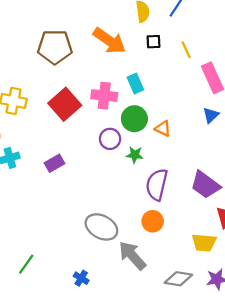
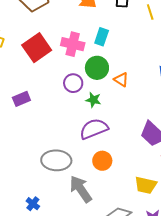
cyan rectangle: (135, 84) -> (102, 37), turned 36
purple semicircle: (157, 185) -> (94, 129), moved, turned 48
gray ellipse: (101, 227) -> (56, 160), turned -32

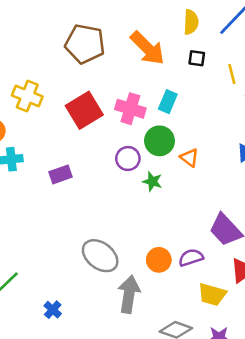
purple semicircle: (94, 129) -> (191, 258), moved, size x0.7
gray ellipse: (56, 160) -> (100, 256), turned 32
gray arrow: (81, 189) -> (129, 294), turned 40
blue cross: (33, 204) -> (53, 310), moved

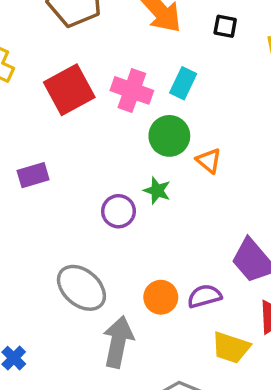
purple circle: (128, 159) -> (118, 211), moved

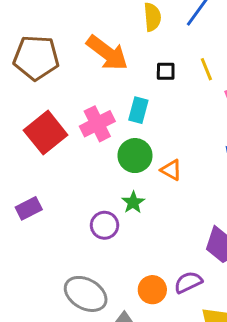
black square: (225, 26) -> (166, 71), moved
pink cross: (132, 90) -> (97, 124), turned -36
green star: (157, 191) -> (133, 202), turned 30

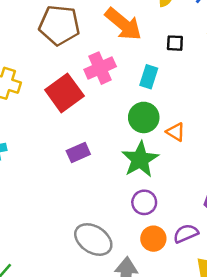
pink cross: (97, 124) -> (100, 68), moved
green star: (133, 202) -> (140, 159), size x1.8
purple rectangle: (29, 208) -> (78, 153), moved
purple circle: (105, 225) -> (144, 202), moved

